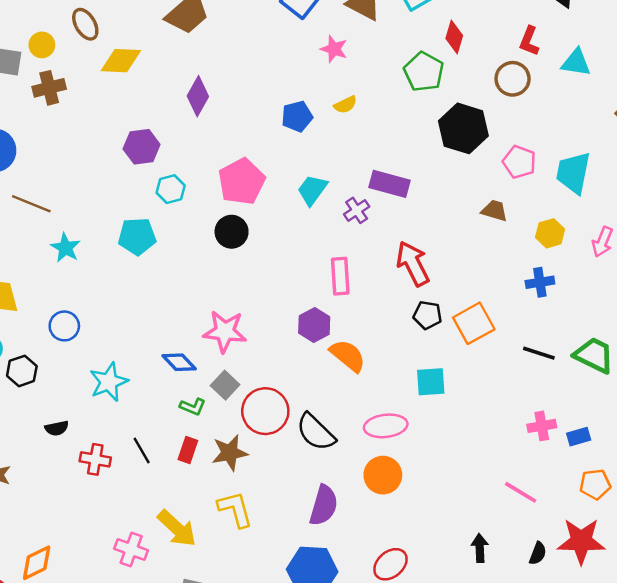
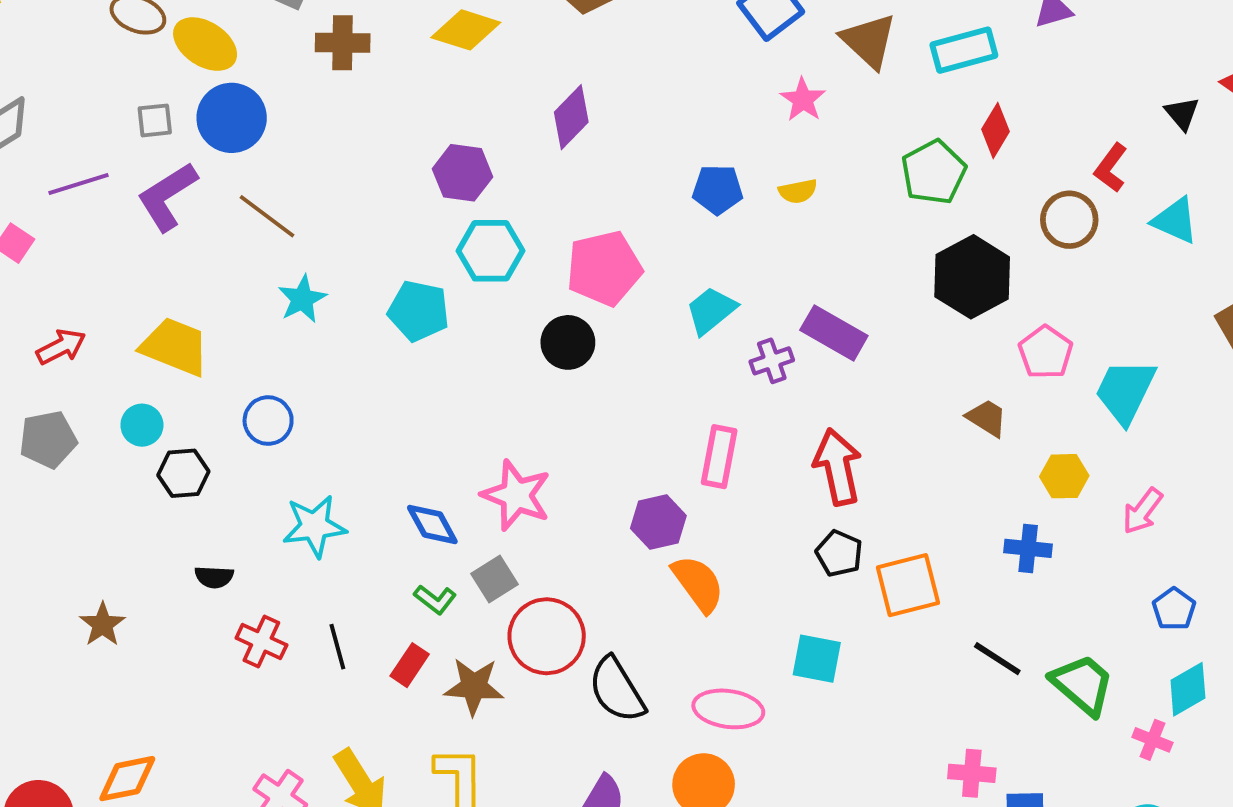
cyan hexagon: (171, 189) -> (490, 251), size x1.4

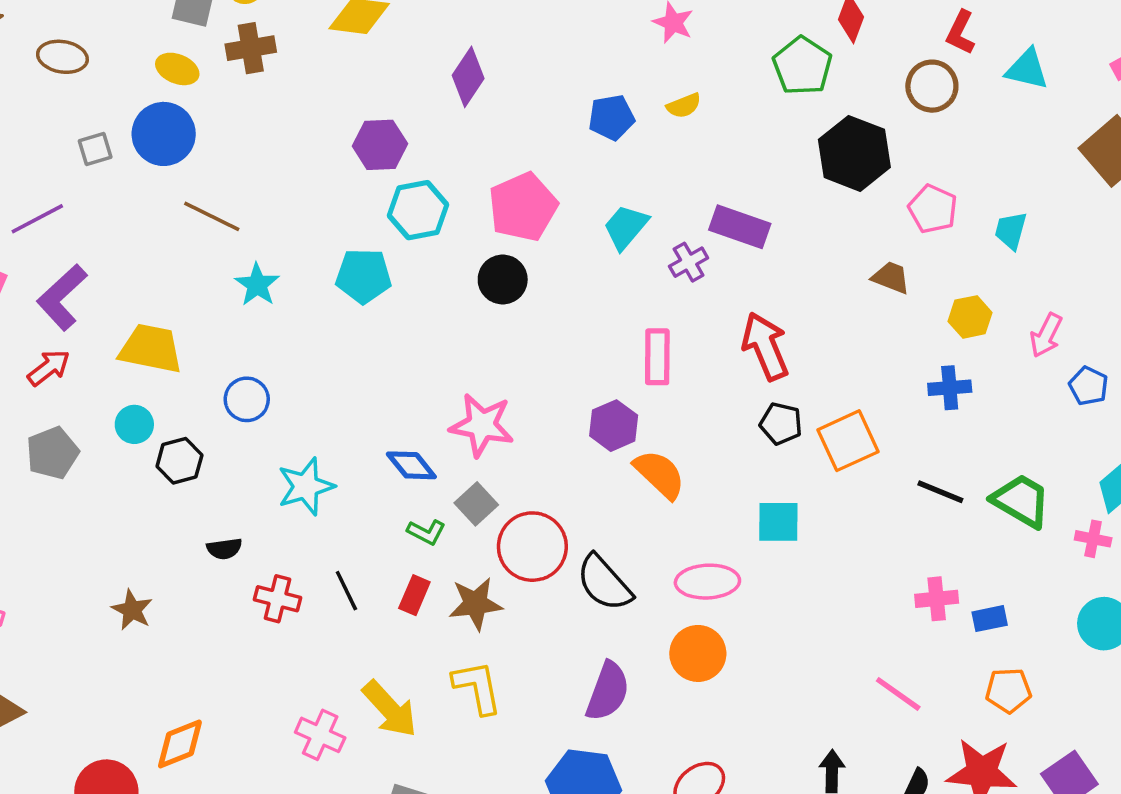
yellow ellipse: (205, 44) -> (177, 69), moved, size x0.7
purple L-shape: (167, 197) -> (62, 297), moved
cyan trapezoid: (1125, 391) -> (1011, 231), size x0.6
blue pentagon: (1174, 609) -> (1089, 386), moved

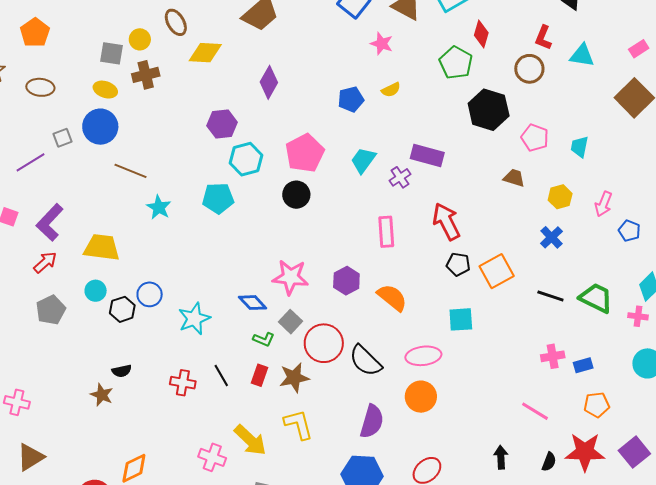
purple line: (37, 219) -> (30, 162), moved
blue cross: (950, 388) -> (551, 237), turned -35
blue circle: (247, 399) -> (150, 294), moved
purple hexagon: (614, 426) -> (346, 281), moved
black semicircle: (224, 549) -> (122, 371), moved

